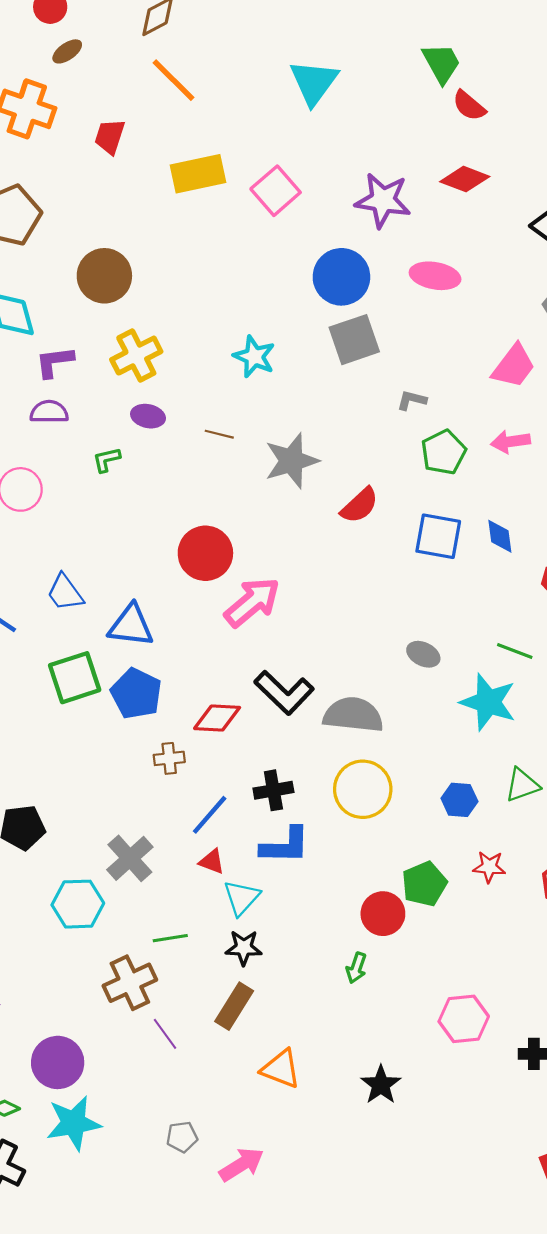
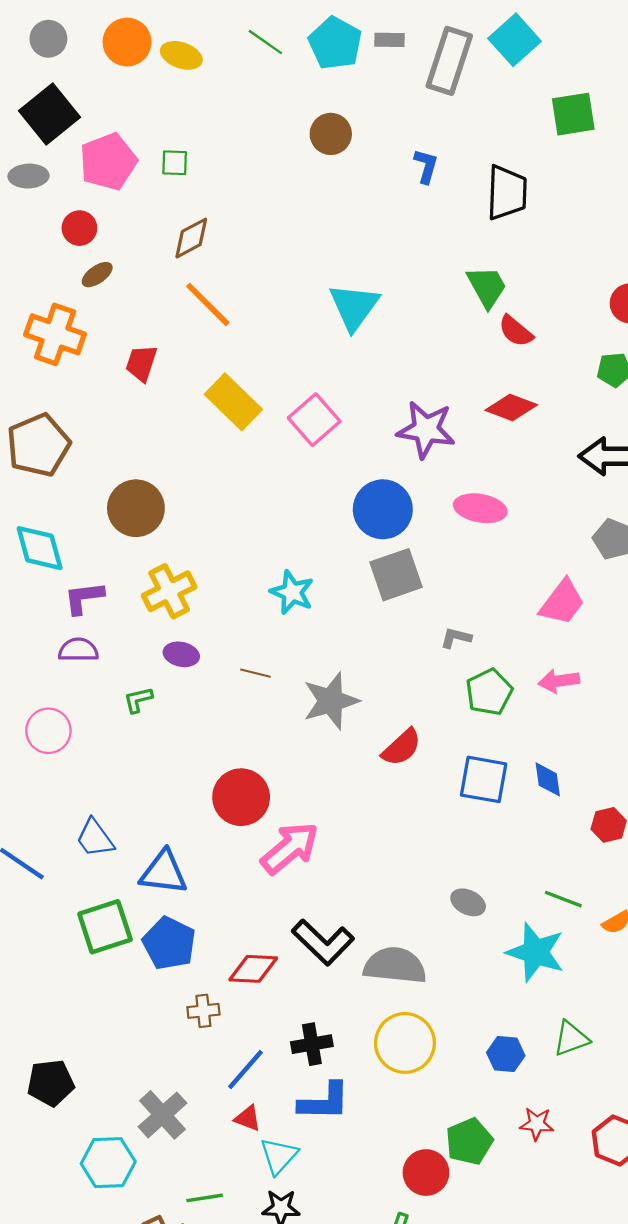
yellow rectangle: (198, 174) -> (233, 402), turned 56

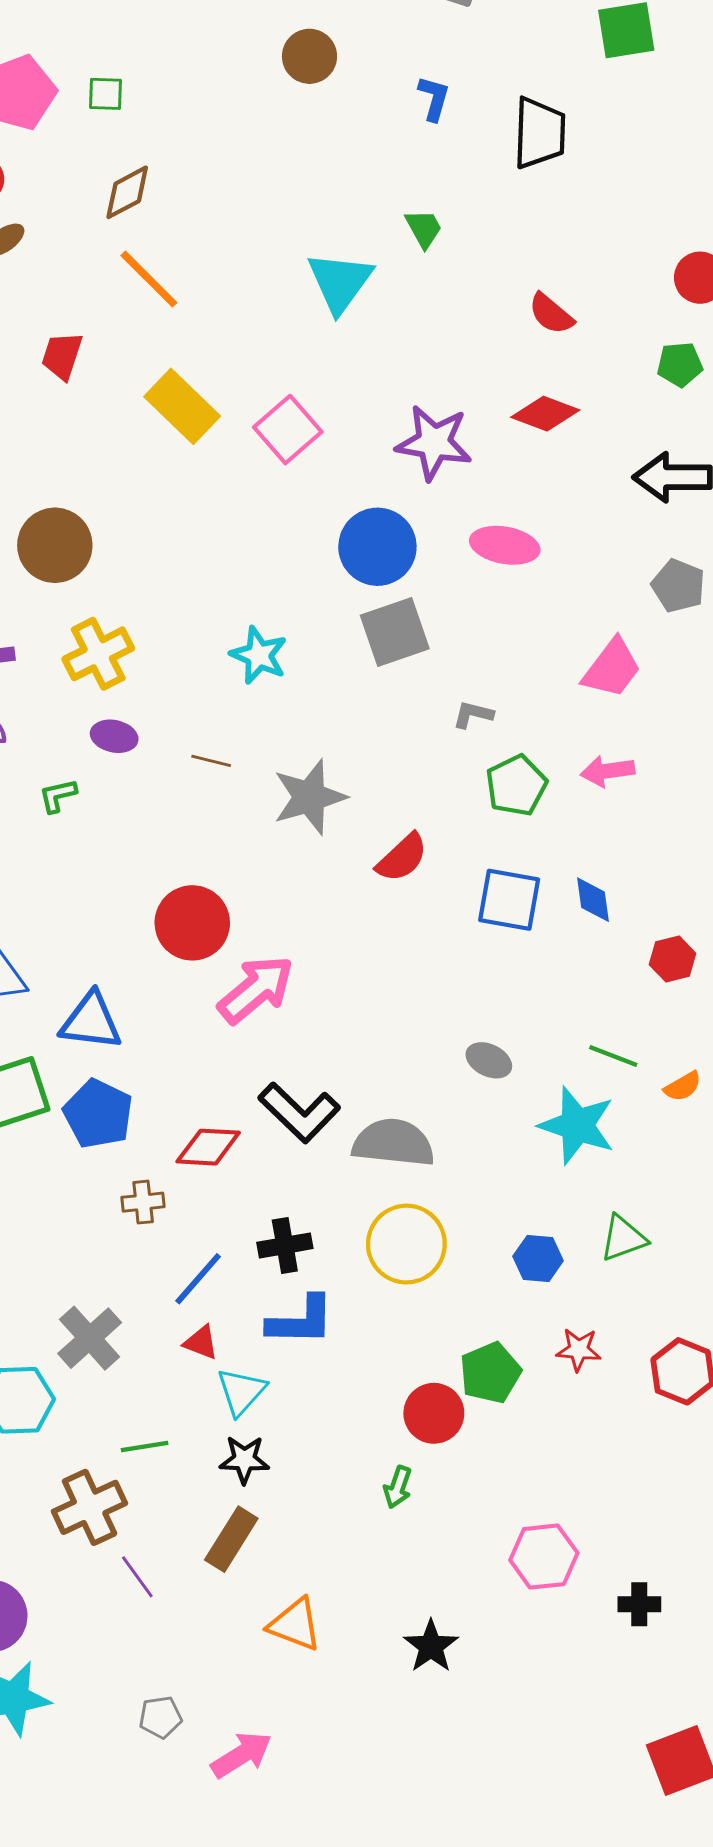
green trapezoid: (487, 287) -> (424, 228), moved, size x0.7

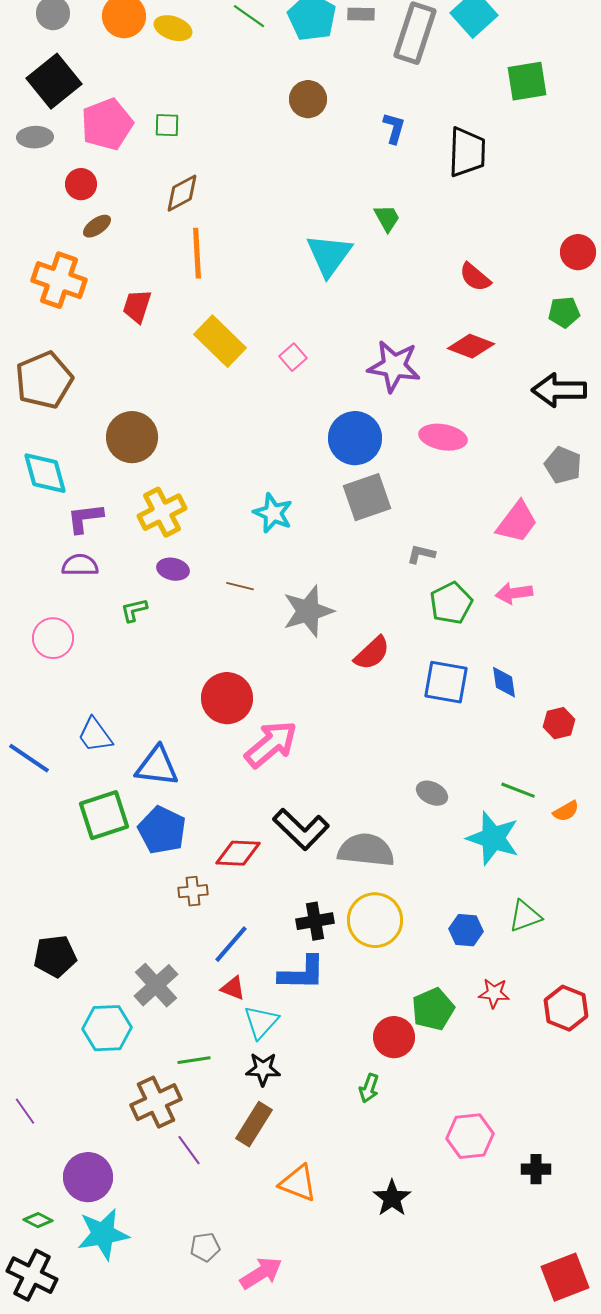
orange line: (149, 279) -> (197, 253), turned 42
pink square: (288, 430) -> (293, 357), size x0.6
black cross: (285, 1245) -> (315, 921), moved

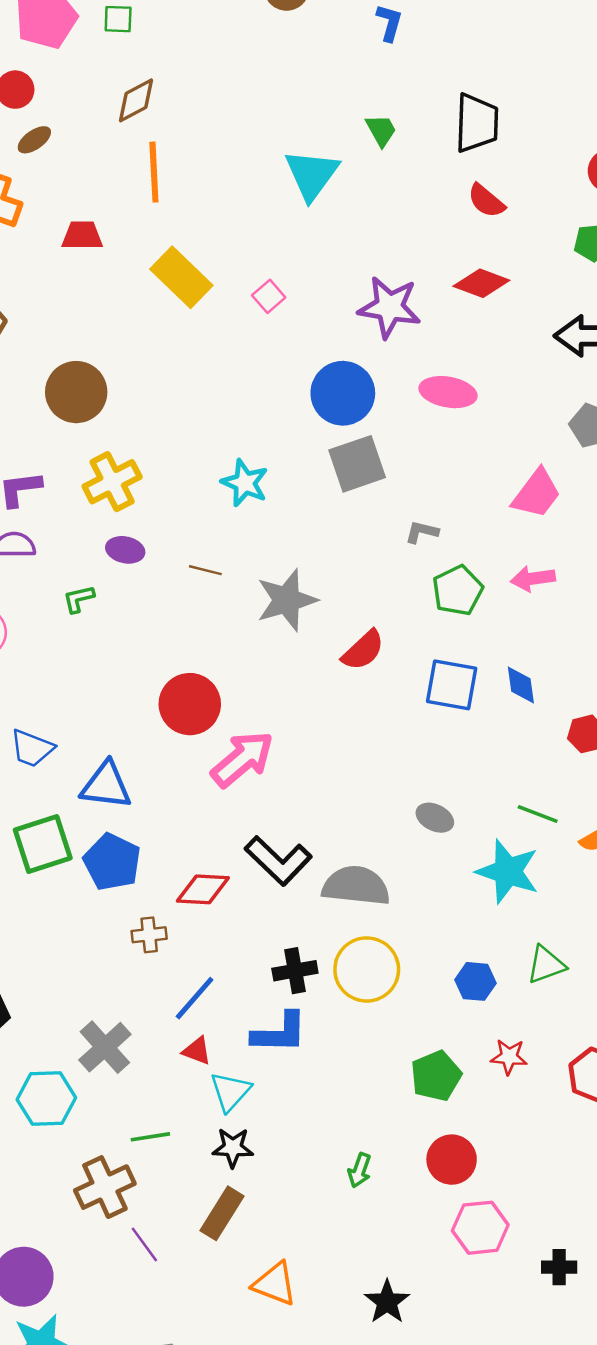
black trapezoid: (467, 152) -> (477, 123), moved
red trapezoid: (137, 306) -> (82, 235), turned 72
blue trapezoid: (95, 735) -> (32, 748), turned -33
red circle: (394, 1037) -> (452, 1160), moved

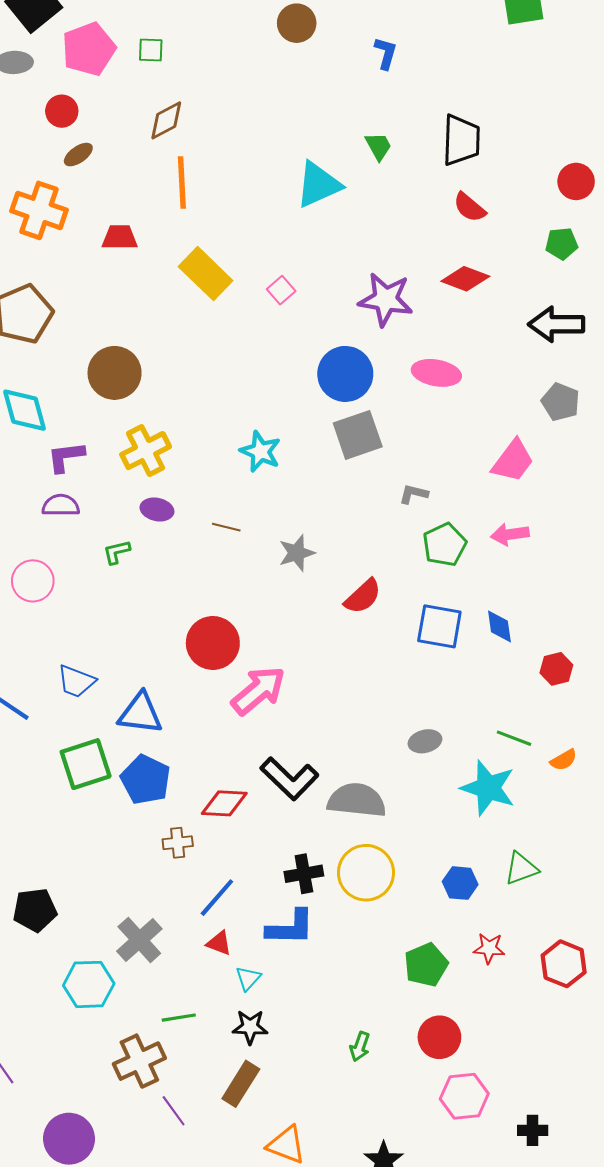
cyan triangle: (312, 174) -> (318, 185), turned 30
gray star: (287, 600) -> (297, 553), size x0.7
gray ellipse: (435, 818) -> (425, 741), turned -40
cyan triangle: (230, 1091) -> (248, 978), size x0.7

